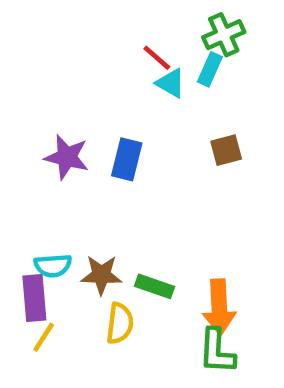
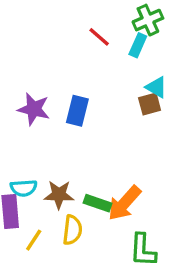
cyan triangle: (171, 83) -> (156, 87), moved
orange arrow: (219, 307) -> (124, 203), moved, turned 45
yellow line: (44, 337) -> (34, 240), moved

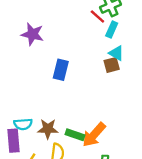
red line: (99, 37) -> (97, 16), moved
cyan rectangle: (138, 45) -> (112, 29), moved
purple star: (34, 109) -> (32, 34), moved

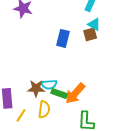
blue rectangle: (61, 70) -> (63, 38), moved
cyan semicircle: (23, 124) -> (49, 84), moved

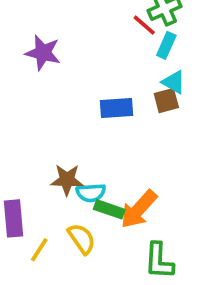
blue rectangle: (63, 38) -> (117, 108), turned 72
brown star: (36, 88) -> (67, 180), moved
yellow semicircle: (44, 109) -> (82, 239), turned -42

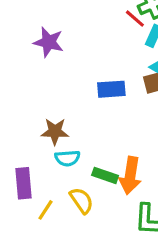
brown star: (67, 180) -> (55, 132), moved
cyan semicircle: (91, 193) -> (67, 158), moved
orange arrow: (139, 209) -> (130, 175), turned -33

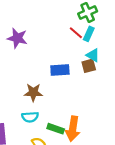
red line: (135, 19) -> (76, 33), moved
brown star: (55, 132) -> (33, 92), moved

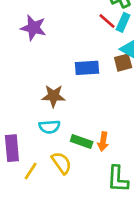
orange arrow: (73, 129) -> (103, 142), size x0.6

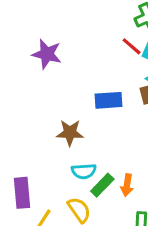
cyan semicircle: (49, 127) -> (84, 171), moved
green rectangle: (82, 142) -> (102, 185), turned -65

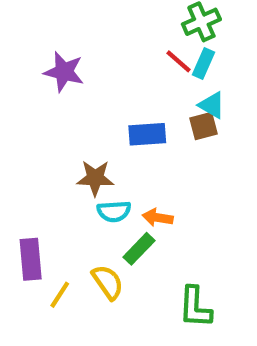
cyan semicircle: (84, 171) -> (114, 211), moved
orange arrow: (127, 185) -> (158, 218), moved, turned 90

